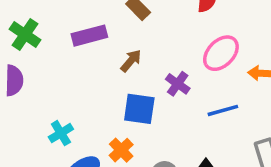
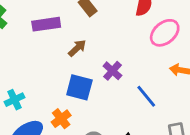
pink ellipse: (221, 53) -> (165, 33), moved
blue line: (223, 110) -> (146, 96), turned 60

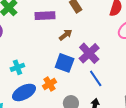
purple cross: (112, 71) -> (89, 53), size x1.5
blue line: (146, 96) -> (96, 78), moved

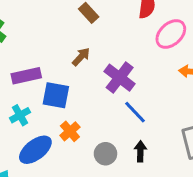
purple rectangle: (45, 16) -> (26, 76), moved
blue square: (65, 63) -> (56, 95), moved

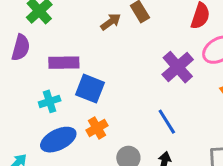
brown arrow: (81, 57) -> (111, 22), moved
purple cross: (120, 78) -> (178, 67), moved

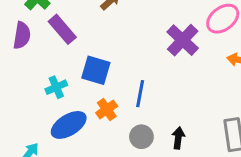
purple rectangle: (64, 63) -> (62, 29), moved, turned 56
blue line: (167, 122) -> (140, 94), moved, turned 48

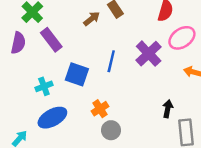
blue line: (140, 94) -> (111, 61), moved
orange cross: (107, 109) -> (100, 109), moved
black arrow: (178, 138) -> (168, 109), moved

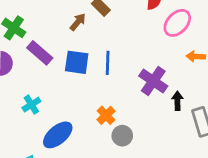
purple cross: (149, 54) -> (153, 81), moved
blue square: (77, 74) -> (77, 62), moved
cyan cross: (44, 86) -> (31, 105), moved

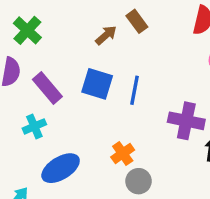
purple rectangle: (40, 53) -> (47, 88), moved
purple cross: (153, 81) -> (186, 121), turned -32

